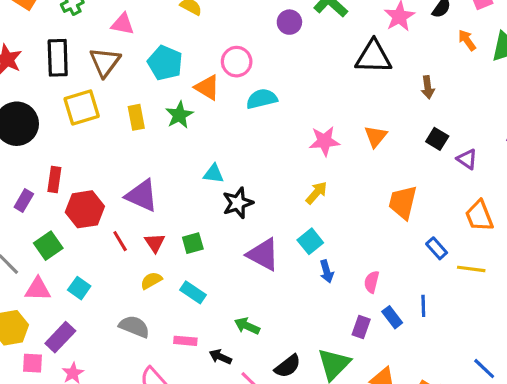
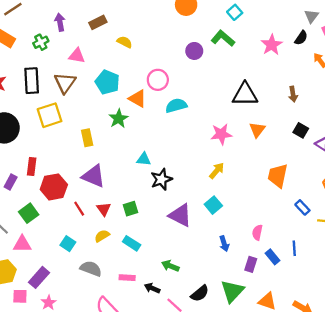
black triangle: (373, 57) -> (245, 94), moved
yellow rectangle: (136, 117) -> (87, 138), moved
blue arrow: (327, 271) -> (224, 244), moved
cyan square: (79, 288) -> (68, 244), moved

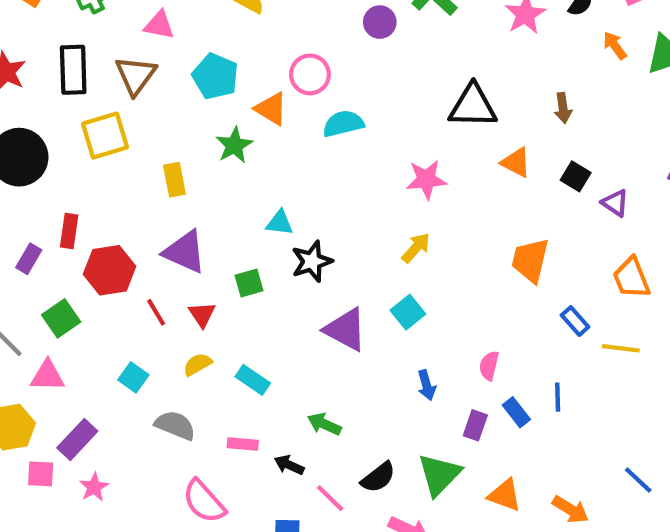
orange triangle: (257, 130) -> (516, 162), moved, turned -42
green square: (130, 209) -> (249, 283), moved

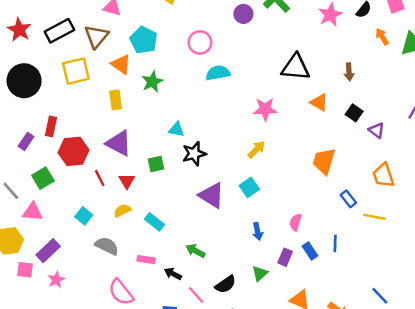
black rectangle: (73, 70) -> (59, 31), turned 60
orange triangle: (271, 109) -> (121, 64), moved
green triangle: (439, 474) -> (260, 273), moved, size x0.6

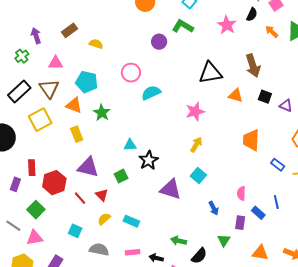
brown arrow: (349, 72) -> (253, 66), size x1.6
green arrow: (195, 251) -> (179, 241), moved

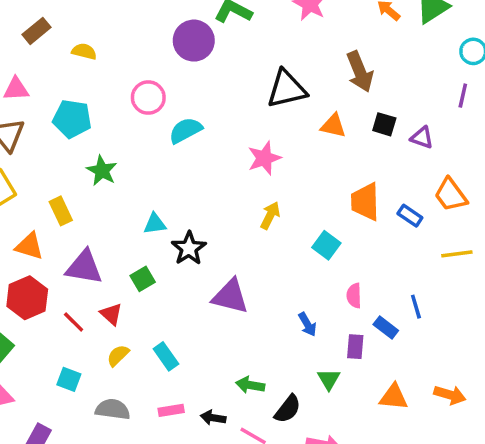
purple circle: (159, 42) -> (194, 41), size x1.5
orange triangle: (74, 105) -> (29, 246), moved
blue rectangle: (278, 165) -> (410, 216), moved
cyan square: (198, 175) -> (326, 245), moved
cyan rectangle: (131, 221) -> (166, 356), turned 35

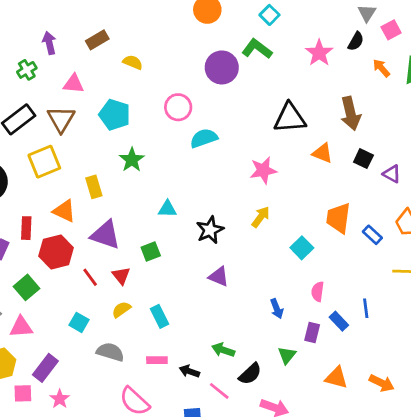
black star: (189, 248) -> (210, 230), moved
purple triangle: (230, 296) -> (219, 277), size x0.7

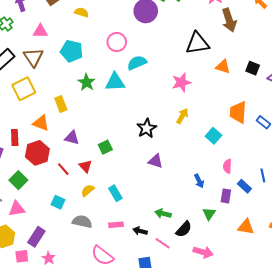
brown arrow: (351, 113) -> (229, 20), moved
cyan triangle: (167, 209) -> (115, 82), moved, size x1.5
purple triangle: (105, 235) -> (72, 138), size x0.7

